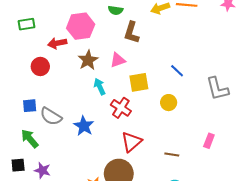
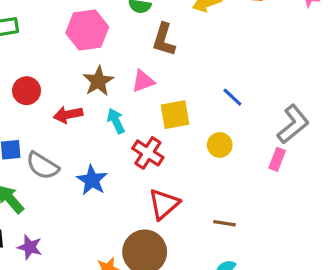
red arrow: (57, 43) -> (68, 115), moved
gray L-shape: (217, 89) -> (293, 124), turned -115
pink rectangle: (209, 141) -> (277, 159), moved

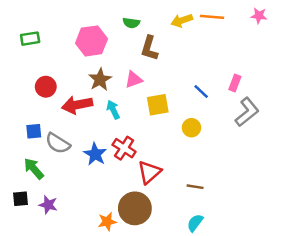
red arrow: (68, 115) -> (77, 105), size x1.4
red cross: (148, 153) -> (124, 148), moved
pink rectangle: (277, 159) -> (235, 83), moved

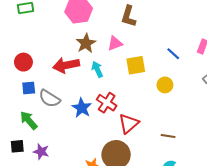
red circle: (46, 87) -> (23, 62), moved

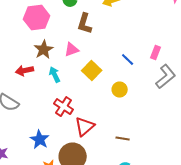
red arrow: (66, 65) -> (25, 70), size x0.7
yellow square: (136, 65) -> (92, 70), turned -36
blue star: (82, 108) -> (40, 140), moved

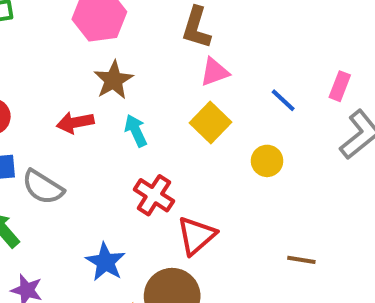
pink triangle: (72, 50) -> (215, 72), moved
brown line: (123, 138) -> (301, 260), moved

